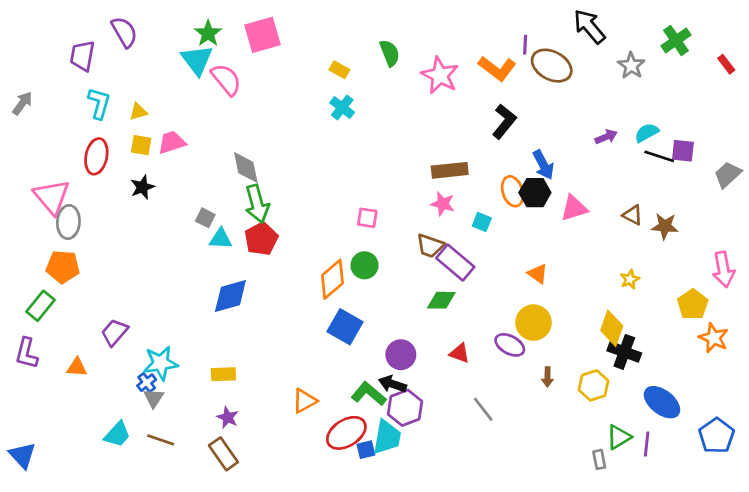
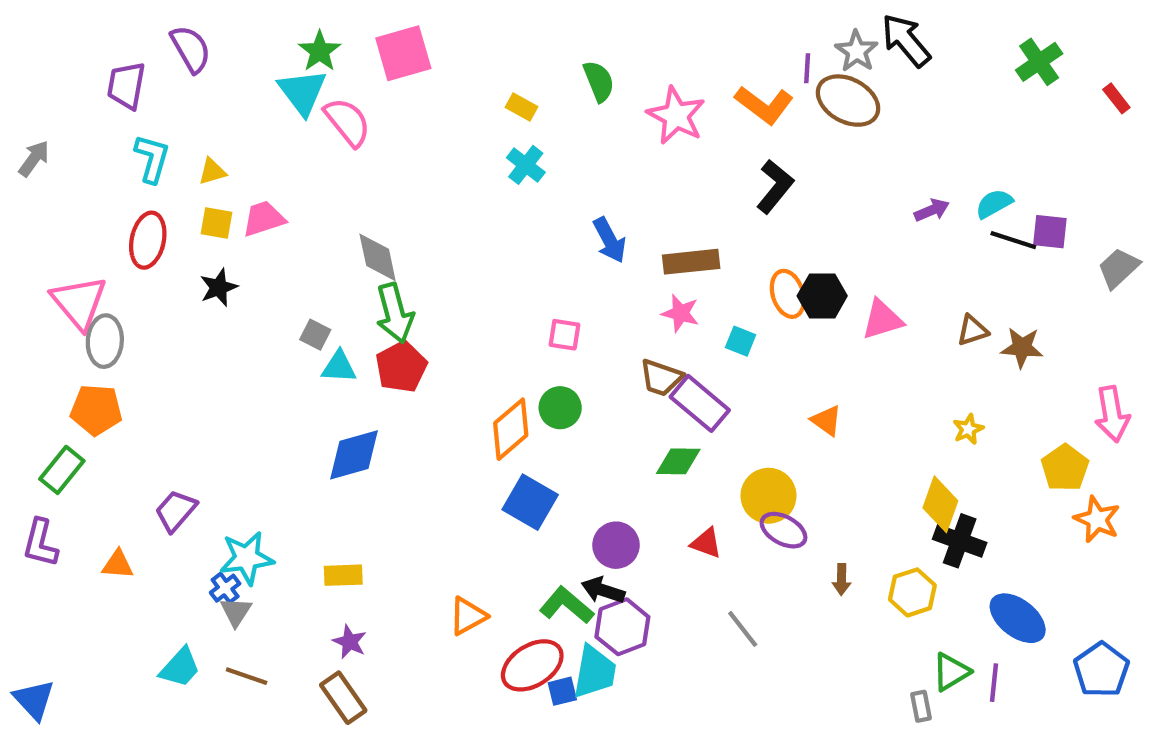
gray star: (631, 66) -> (857, 51), moved
blue arrow: (543, 165) -> (610, 240), moved
brown triangle: (633, 215) -> (973, 330), turned -45
yellow circle: (534, 323) -> (768, 496), moved

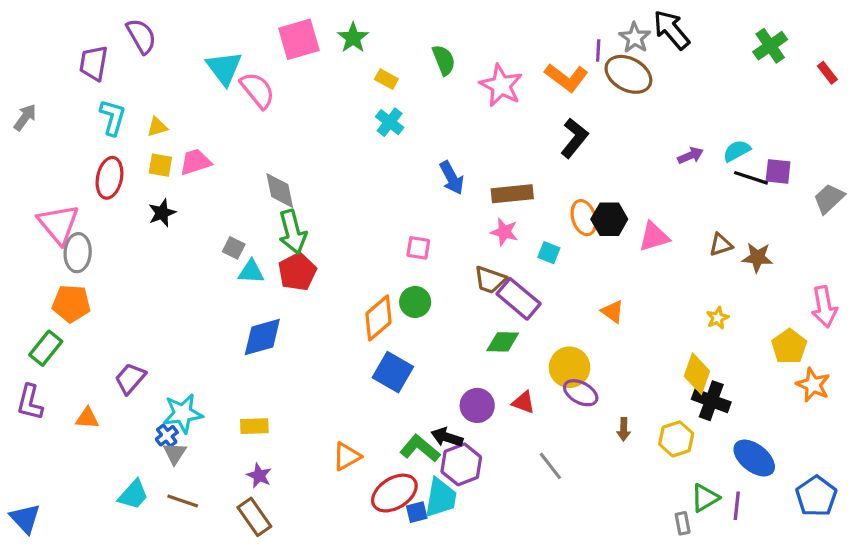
green star: (320, 51) -> (353, 38), moved
purple circle: (616, 545) -> (477, 405), moved

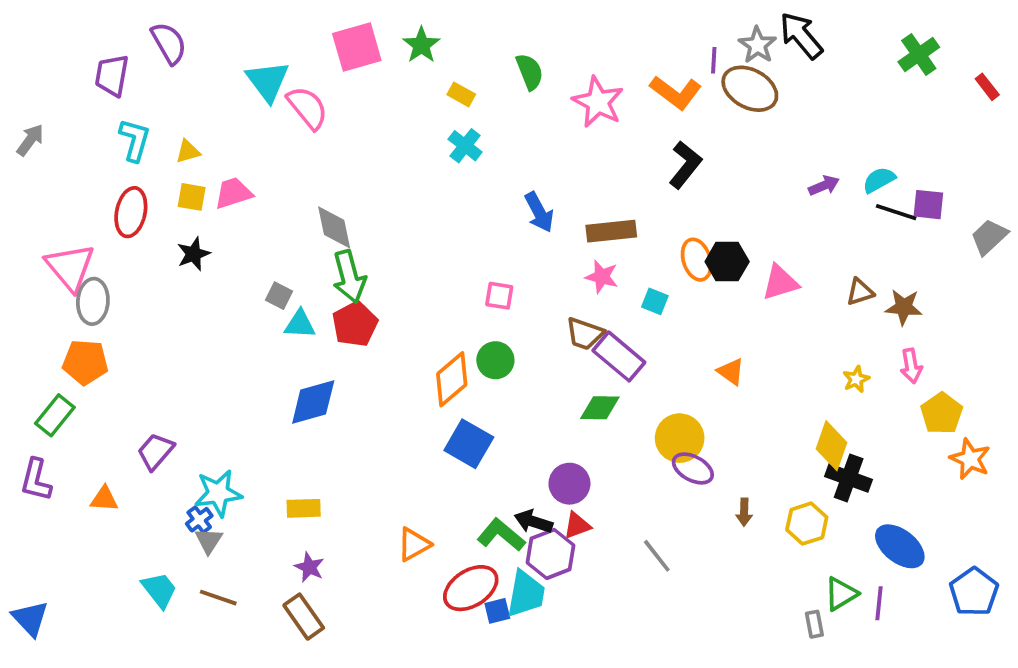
pink arrow: (824, 307) -> (911, 366), moved, size x0.7
red triangle: (523, 402) -> (577, 525), moved, turned -40
cyan trapezoid: (133, 495) -> (159, 590), turned -80

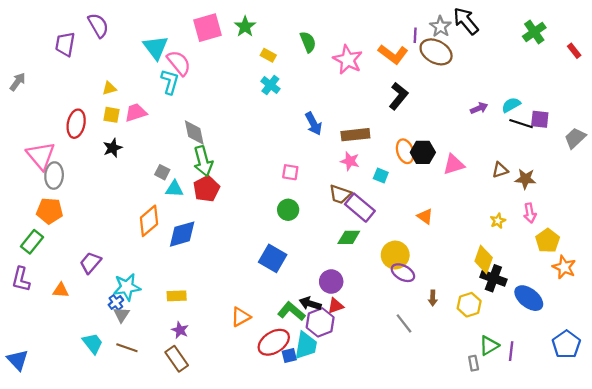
cyan L-shape: (135, 140) -> (170, 82), moved
orange diamond: (452, 379) -> (149, 221), moved
blue ellipse: (900, 546) -> (529, 298), moved
gray line: (657, 556) -> (404, 323), moved

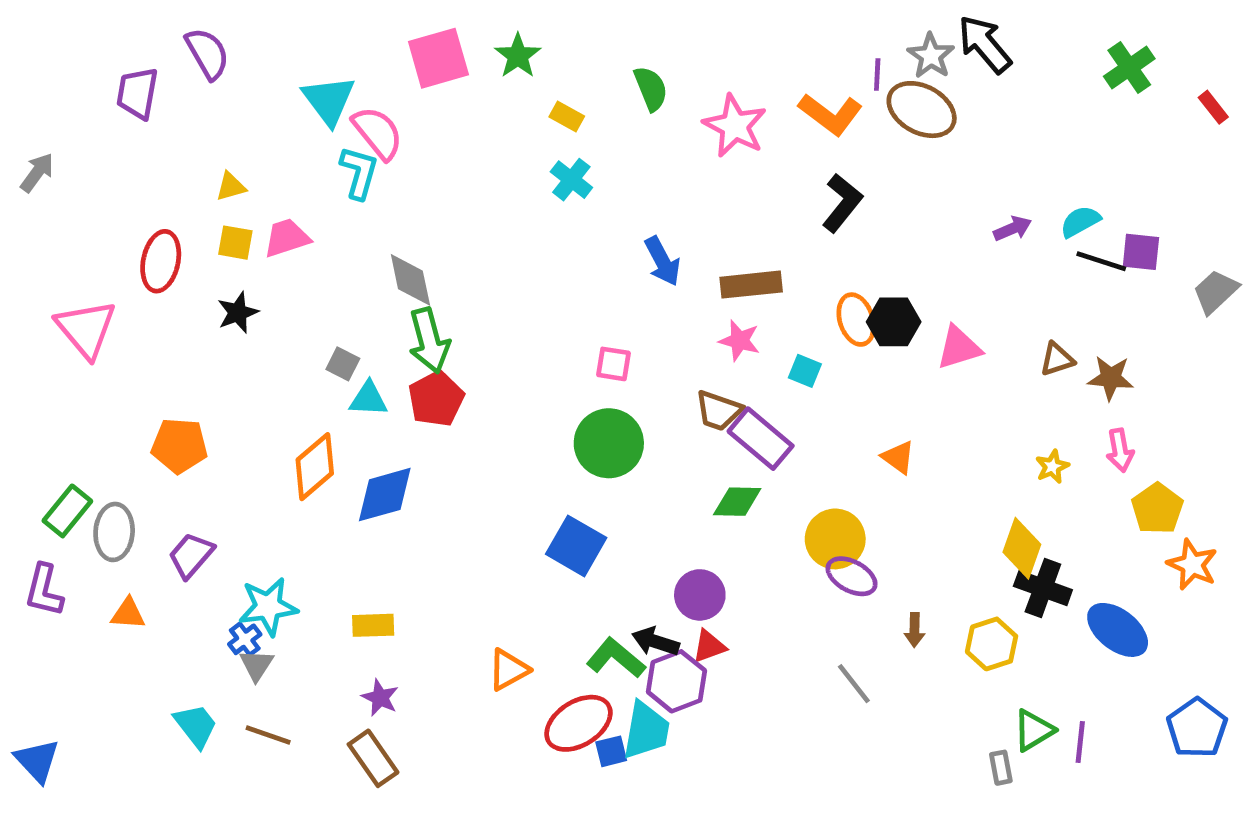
gray ellipse: (54, 176) -> (114, 532), moved
green circle: (288, 210) -> (609, 443), size x1.5
orange pentagon: (50, 211) -> (179, 446), moved

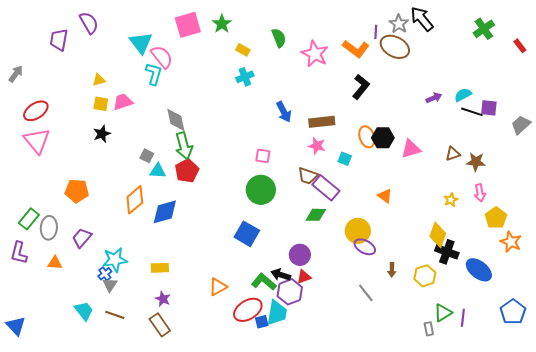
cyan cross: (571, 180) -> (245, 77), turned 30
red ellipse: (161, 261) -> (36, 111), moved, turned 45

